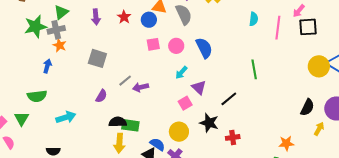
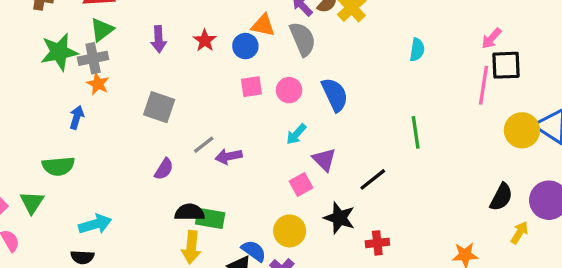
pink line: (278, 28) -> (483, 85), moved
cyan arrow: (66, 117) -> (95, 224), moved

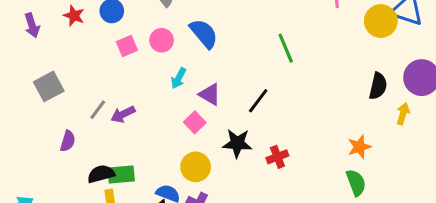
gray square: (159, 107) -> (49, 86), turned -32

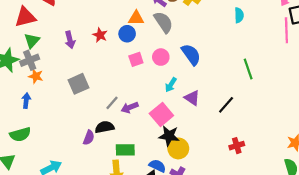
pink square: (195, 122) -> (161, 115), moved, size x1.5
purple semicircle: (68, 141) -> (89, 138), moved
black star: (237, 143) -> (169, 136), moved
black semicircle: (101, 174) -> (105, 127), moved

